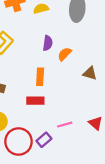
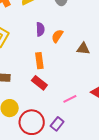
red rectangle: (35, 101) -> (39, 83), turned 49
purple rectangle: (44, 140) -> (57, 124), moved

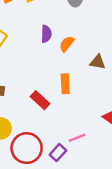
orange rectangle: (39, 61) -> (65, 84), moved
pink line: (70, 99) -> (77, 138), moved

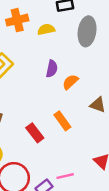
orange rectangle: (65, 84) -> (62, 121), turned -42

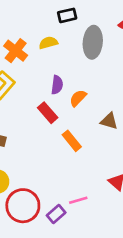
orange cross: (17, 20) -> (16, 51), moved, turned -35
red rectangle: (35, 133) -> (48, 113), moved

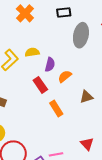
yellow semicircle: (48, 43) -> (32, 52), moved
orange cross: (16, 51) -> (25, 13), moved
brown triangle: (109, 121) -> (86, 97), turned -40

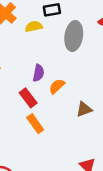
yellow semicircle: (32, 52) -> (34, 26), moved
orange rectangle: (56, 108) -> (35, 124), moved

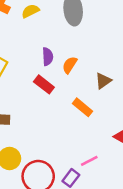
orange rectangle: (35, 124) -> (82, 107), moved

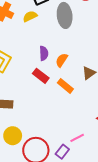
orange rectangle: (82, 107) -> (65, 86), moved

